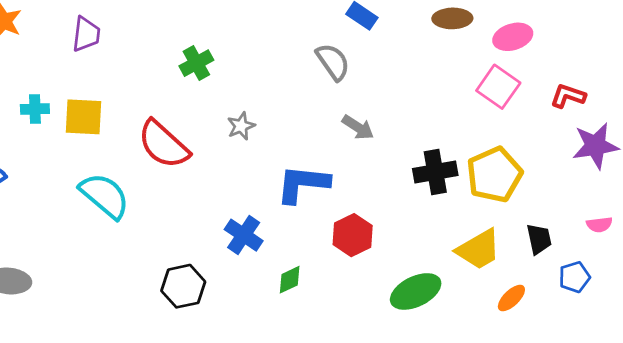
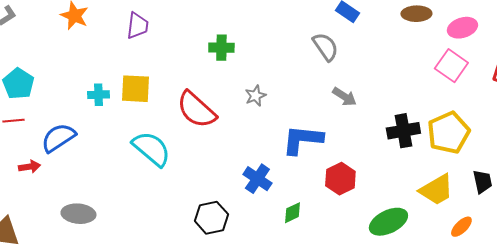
green cross: (196, 63) -> (221, 48), turned 30
cyan cross: (35, 109) -> (98, 95), moved

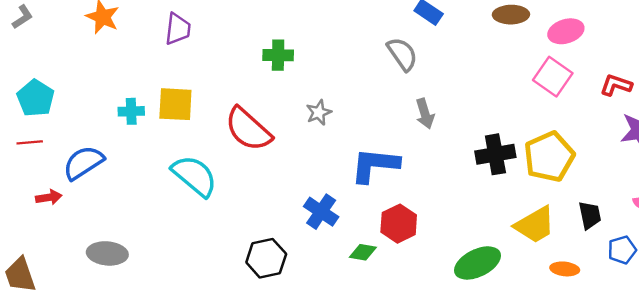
gray arrow: (344, 97) -> (425, 114), turned 40
red hexagon: (340, 179) -> (399, 224), moved
green diamond: (292, 213) -> (363, 252), turned 35
orange ellipse: (461, 227) -> (565, 269), turned 50

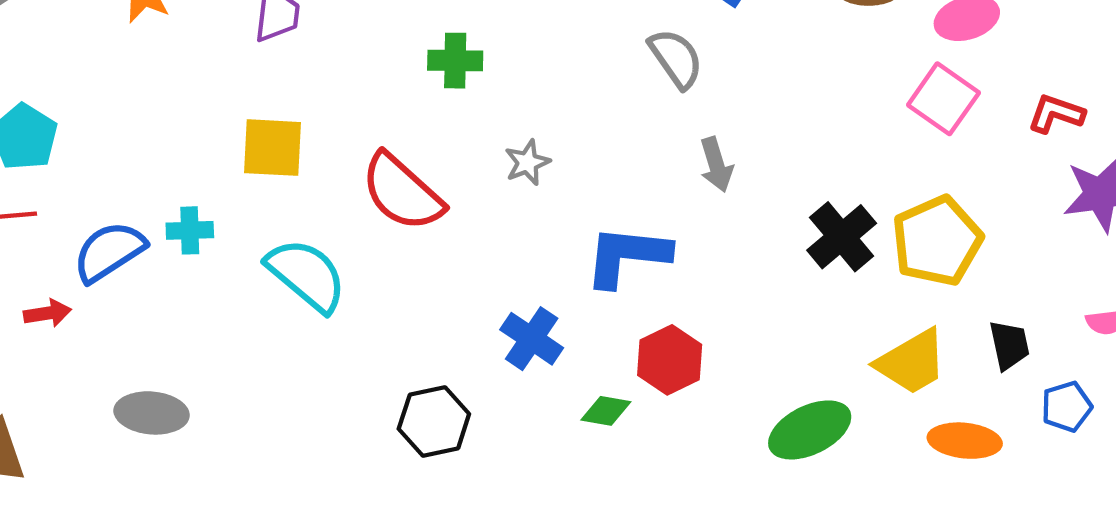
cyan cross: (131, 111) -> (190, 230), moved
black cross: (495, 154) -> (842, 237), turned -30
orange ellipse: (565, 269) -> (965, 441), size x1.4

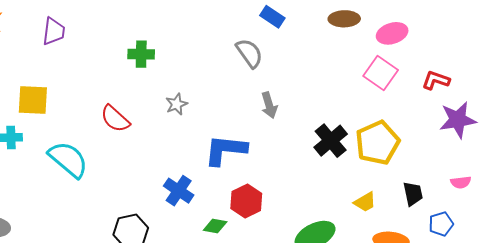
yellow square: (273, 148) -> (33, 100), moved
red semicircle: (402, 192) -> (115, 119), size x0.7
yellow trapezoid: (912, 362) -> (365, 202), size x0.6

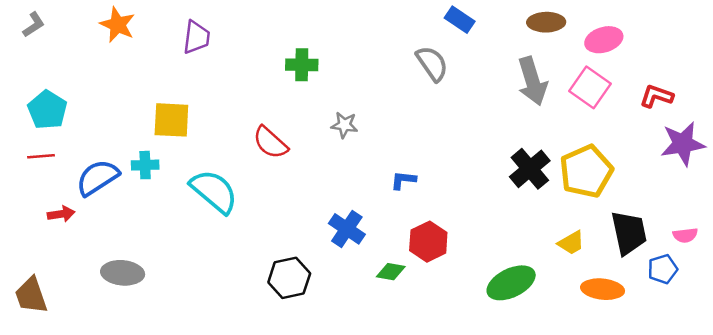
gray star: (177, 104) -> (344, 125), turned 30
gray arrow: (269, 105) -> (532, 81), moved, size x1.5
blue L-shape: (225, 150) -> (403, 180), size x0.5
pink semicircle: (461, 182) -> (685, 235), moved
black trapezoid: (413, 194) -> (629, 233), size x1.5

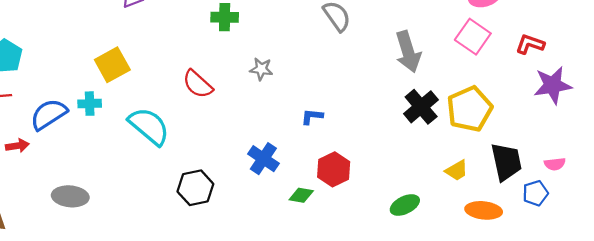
gray arrow: (532, 81) -> (408, 52), moved
yellow square: (171, 120) -> (112, 65), turned -32
black hexagon: (289, 278) -> (195, 188), moved
green ellipse: (511, 283) -> (405, 205), size x0.7

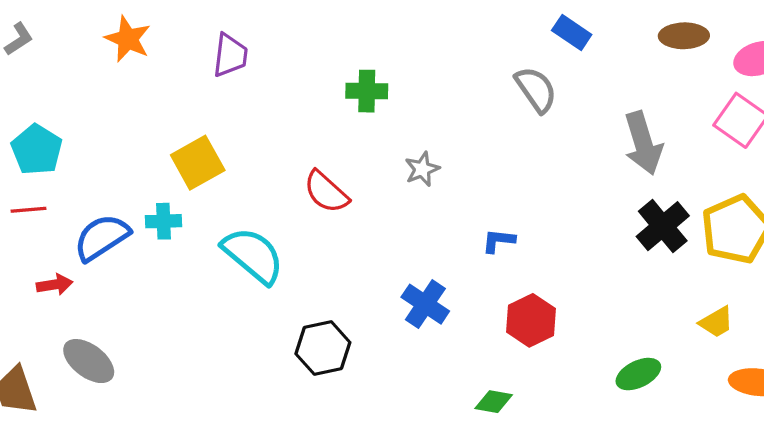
gray star: (261, 69) -> (422, 169), turned -30
green diamond: (301, 195) -> (494, 402), moved
gray ellipse: (70, 196) -> (89, 361), moved, turned 32

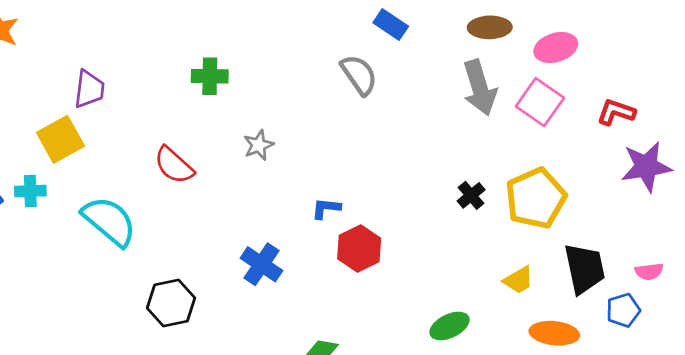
purple trapezoid: (230, 55) -> (89, 89), moved
gray arrow: (643, 143) -> (480, 88), moved
black cross: (663, 226) -> (471, 195), size x0.6
red hexagon: (531, 320) -> (359, 248), moved

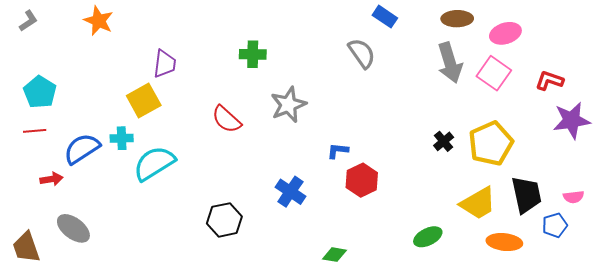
gray star: (259, 145) -> (288, 105), size x1.6
cyan semicircle: (109, 221) -> (154, 163), moved, turned -72
yellow trapezoid: (518, 280) -> (478, 203), size x1.6

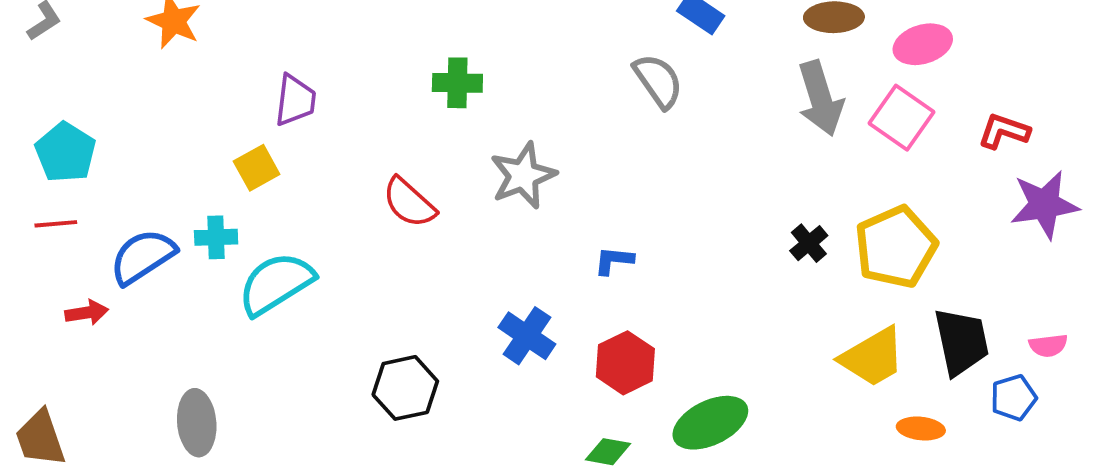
yellow square: (144, 100) -> (257, 168), size x0.7
red hexagon: (362, 180) -> (625, 363), moved
gray ellipse: (73, 228) -> (197, 423), moved, turned 48
green ellipse: (428, 237) -> (710, 423), moved, size x1.4
orange ellipse: (504, 242) -> (921, 428), size x0.7

